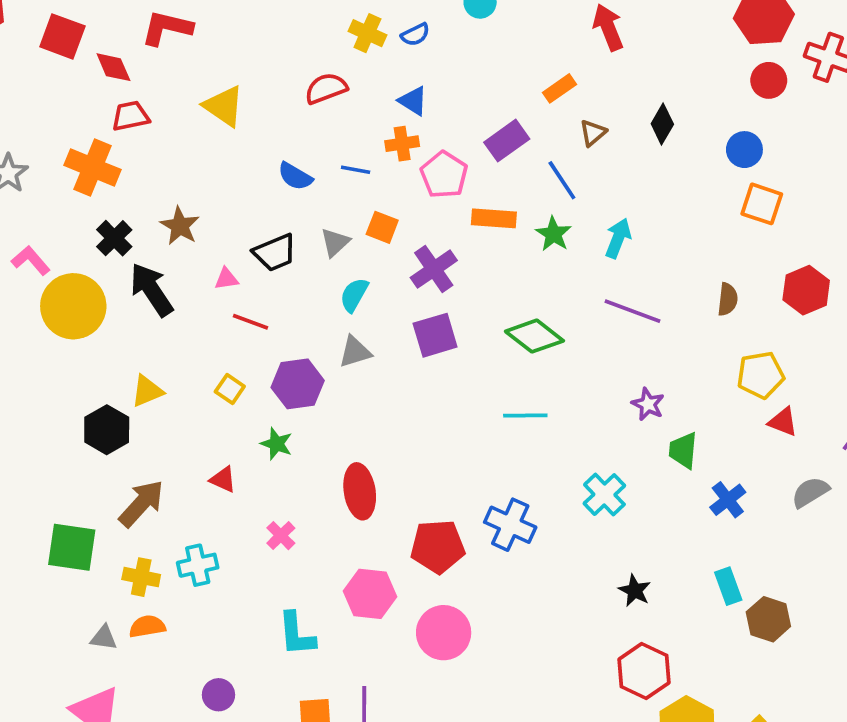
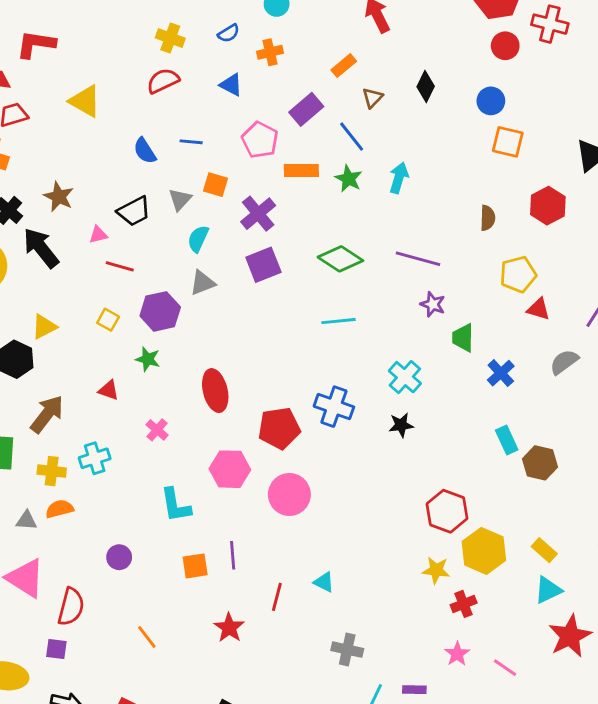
yellow cross: (367, 33) -> (170, 38), moved
orange cross: (402, 144) -> (270, 52), moved
blue semicircle: (295, 176) -> (145, 151), turned 32
purple line: (633, 311) -> (418, 259), moved
black star: (635, 591) -> (401, 425), moved, turned -30

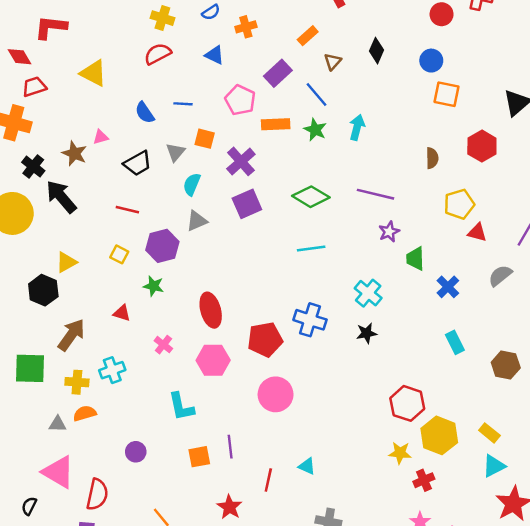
pink triangle: (98, 235) -> (101, 137), moved
purple star: (433, 304) -> (389, 232), turned 30
brown hexagon: (540, 463) -> (506, 365), moved
pink hexagon: (230, 469) -> (213, 360), moved

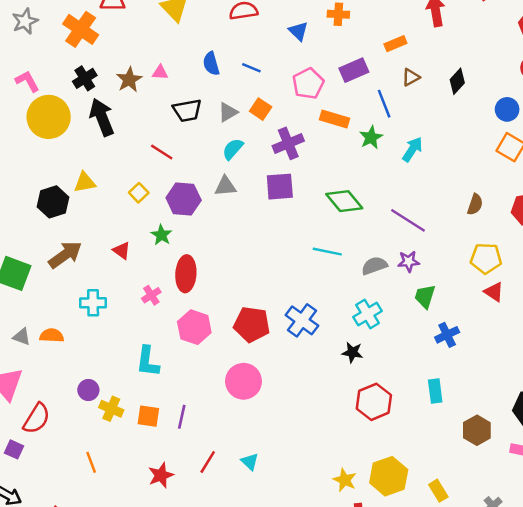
gray semicircle: (500, 276) -> (374, 266), moved
red ellipse: (211, 310) -> (186, 274), moved
yellow cross: (77, 382) -> (111, 409), moved
red hexagon: (407, 403) -> (374, 402), moved

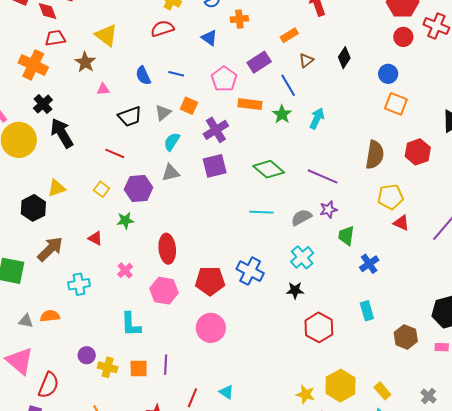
brown star: (129, 80) -> (85, 62), moved
brown semicircle: (475, 204) -> (375, 155), size x1.6
green star: (161, 235) -> (125, 220), turned -30
red ellipse: (186, 274) -> (167, 249), moved

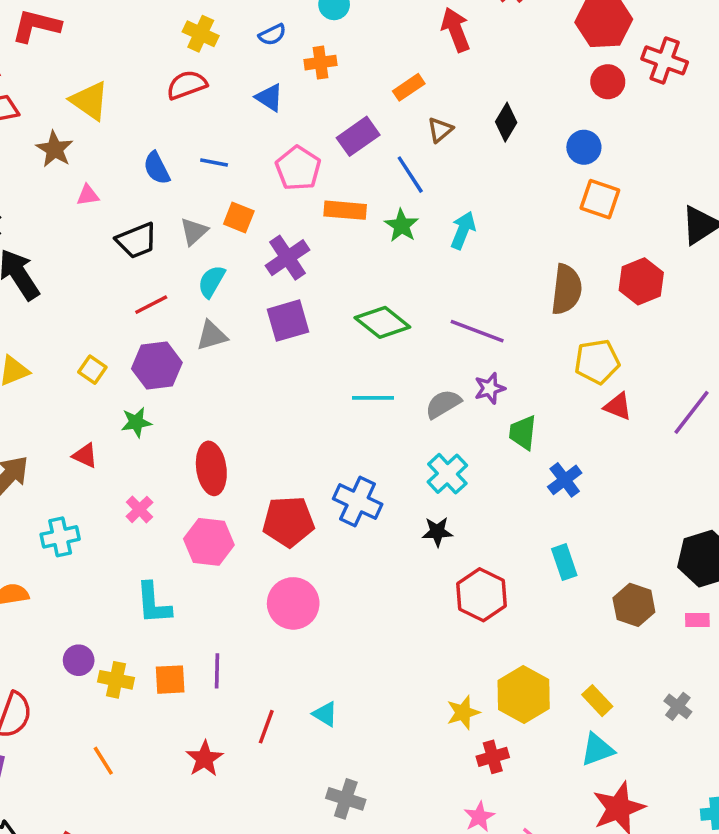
red line: (115, 153) -> (151, 305), moved, turned -48
yellow star: (305, 394) -> (463, 713), turned -30

